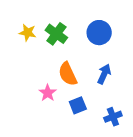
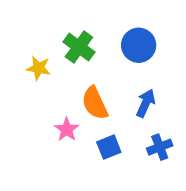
yellow star: (28, 33) -> (39, 68), moved
blue cross: (113, 117) -> (160, 147), moved

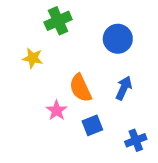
green cross: (79, 47) -> (58, 21), moved, turned 30
blue cross: (160, 147) -> (136, 140), moved

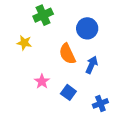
orange semicircle: (80, 88) -> (67, 54), moved
blue square: (92, 125) -> (68, 92), turned -32

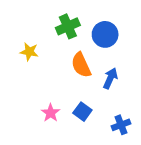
green cross: (43, 15) -> (68, 26), moved
pink star: (42, 81) -> (51, 113), moved

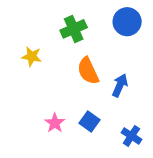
blue circle: (105, 34) -> (127, 22), moved
blue cross: (121, 125) -> (131, 136), turned -36

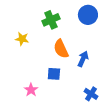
blue square: (89, 121) -> (54, 74), moved, turned -32
pink star: (55, 123) -> (31, 90), moved

